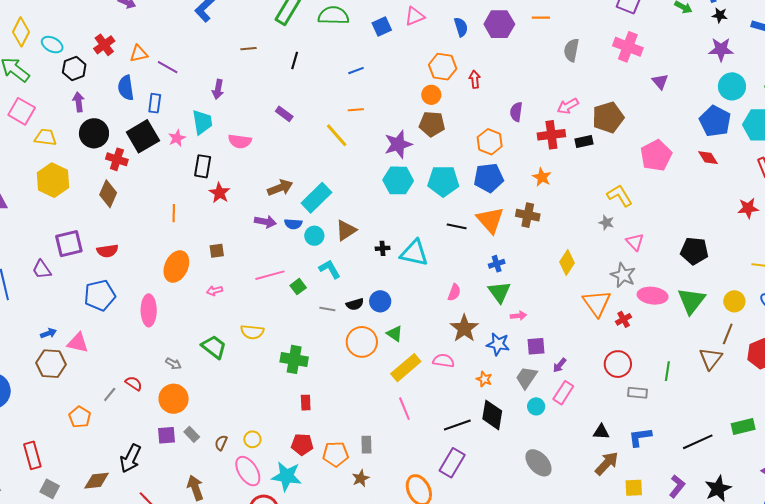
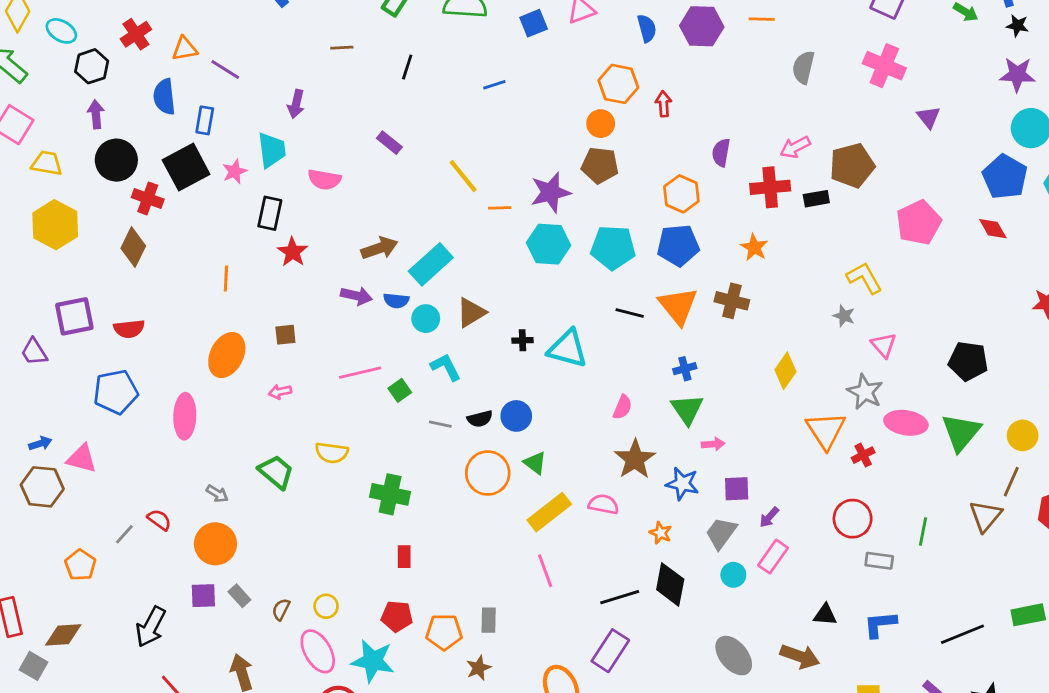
orange line: (356, 110) -> (500, 208), moved
brown arrow: (607, 463) -> (800, 656), moved, turned 64
brown diamond: (97, 481) -> (63, 635), moved

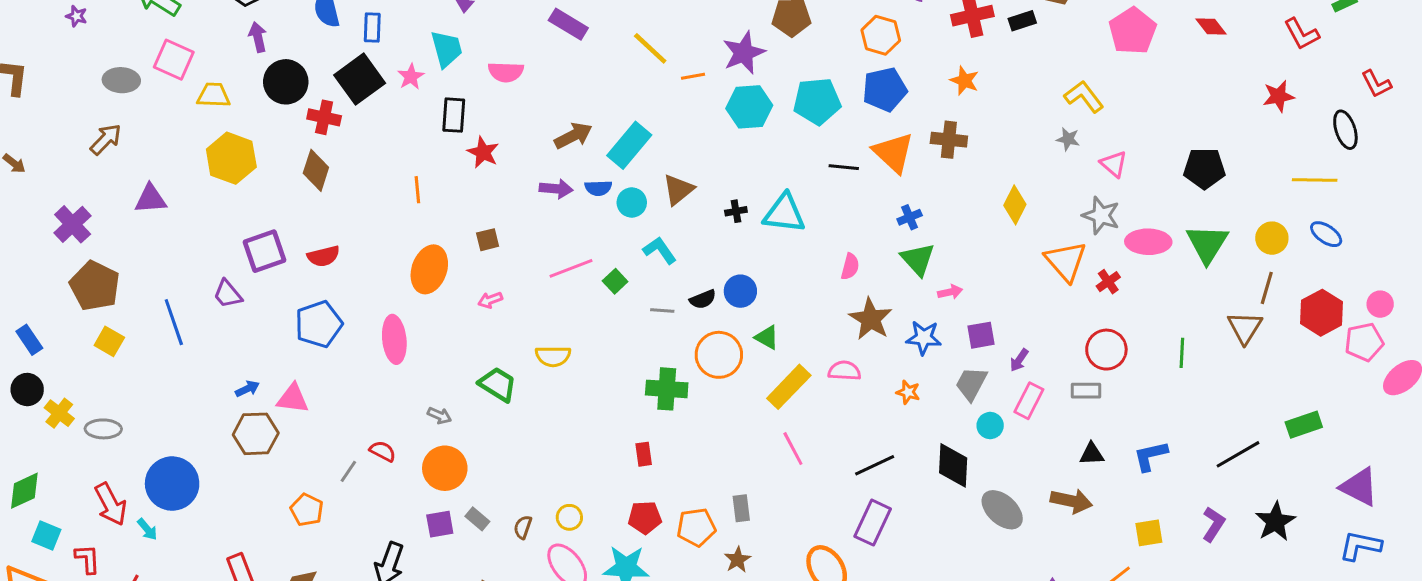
purple rectangle: (389, 143) -> (568, 24), size x1.4
green cross: (390, 494) -> (667, 389), moved
gray rectangle: (879, 561) -> (1086, 391), moved
black diamond: (670, 584) -> (953, 465), moved

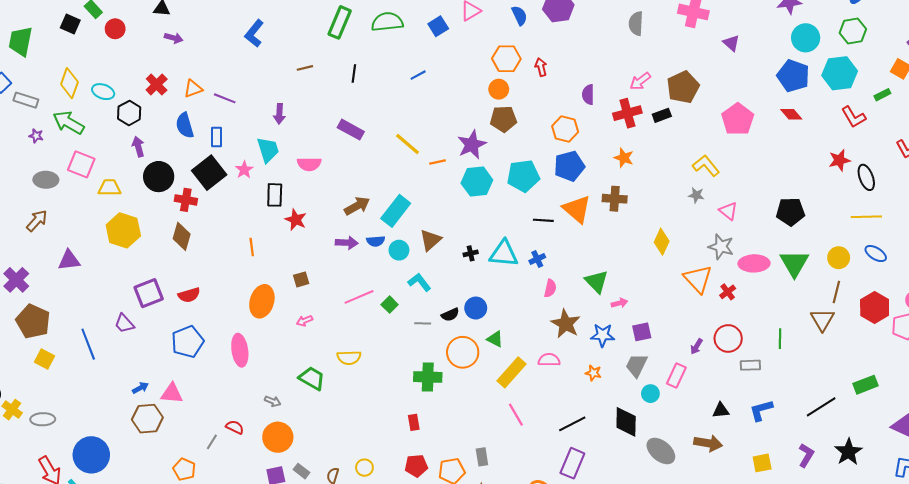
purple star: (76, 16) -> (36, 136), moved
black ellipse: (1345, 130) -> (866, 177), moved
blue cross: (910, 217) -> (537, 259), moved
purple arrow: (1019, 360) -> (696, 346), moved
gray rectangle: (1086, 391) -> (750, 365), moved

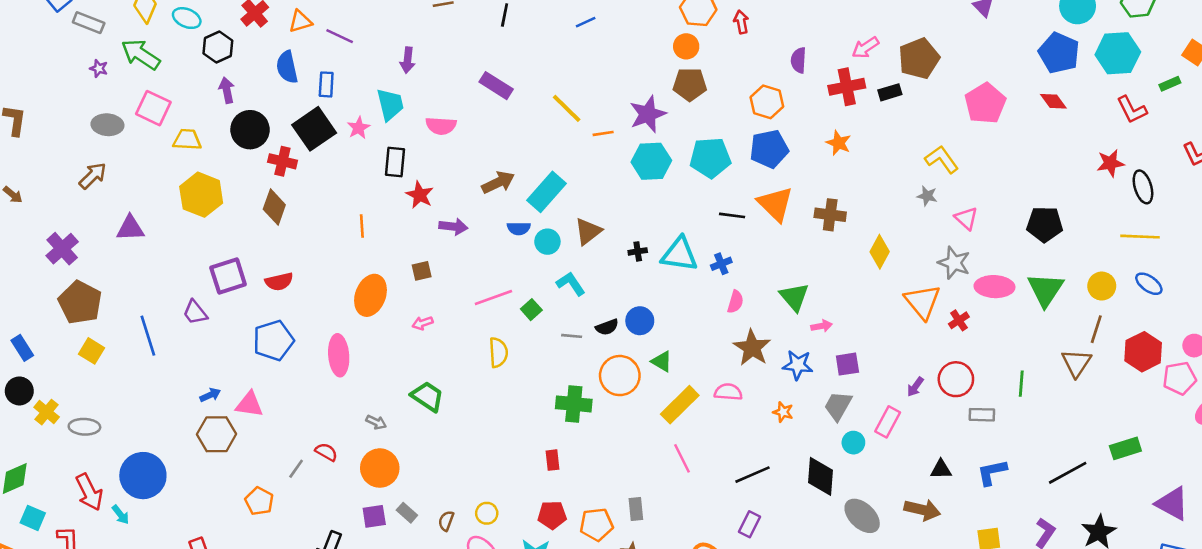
brown cross: (615, 199) -> (830, 215), moved
purple arrow: (347, 243) -> (453, 227), moved
yellow semicircle: (349, 358) -> (498, 352), moved, turned -95
purple rectangle: (572, 463) -> (750, 524), size x0.7

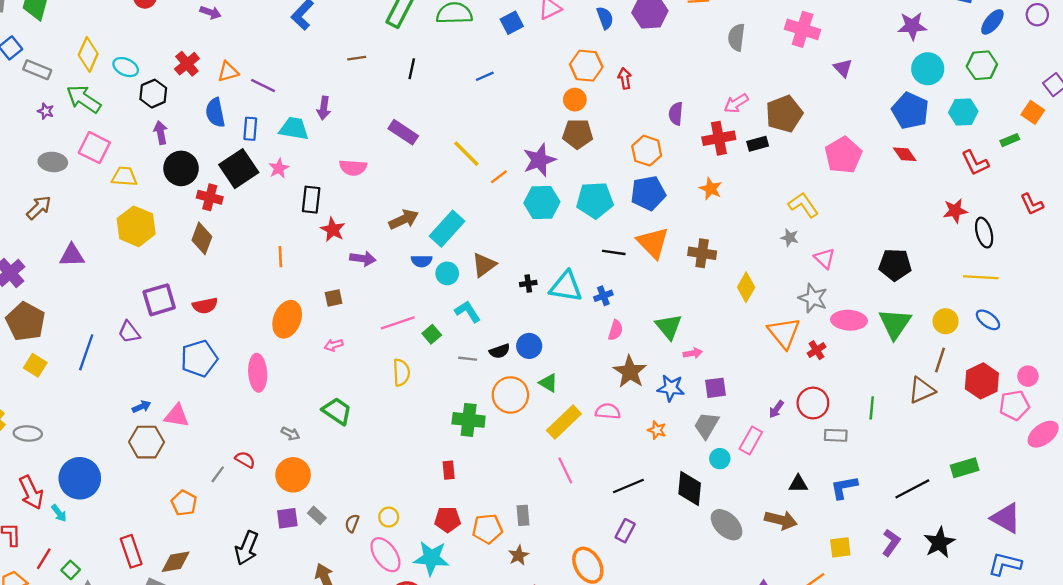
cyan hexagon: (1118, 53) -> (963, 112), size x0.7
cyan trapezoid: (390, 104) -> (294, 129), moved, turned -68
orange line: (603, 133) -> (499, 177), turned -30
blue line: (148, 336) -> (86, 352), turned 36
brown triangle: (1076, 363) -> (922, 390), turned 32

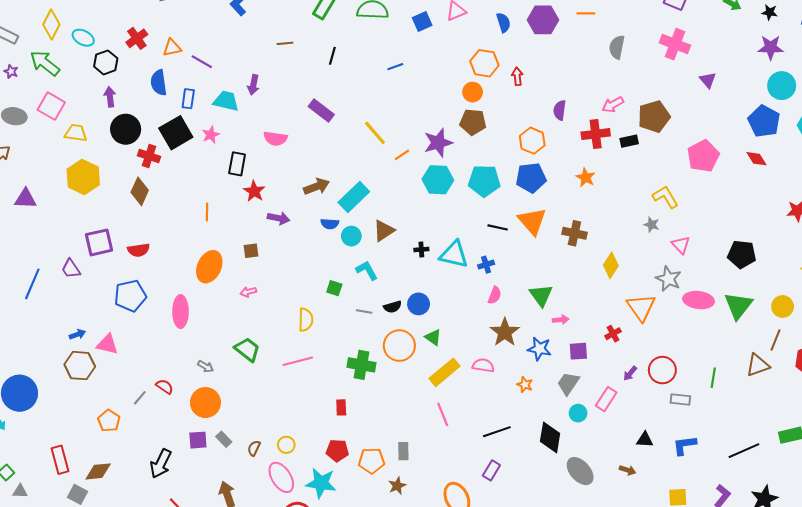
pink line: (398, 323) -> (298, 361), moved
green square: (432, 334) -> (334, 288), turned -35
red cross: (817, 350) -> (613, 334), moved
brown arrow: (781, 520) -> (628, 470), size x0.6

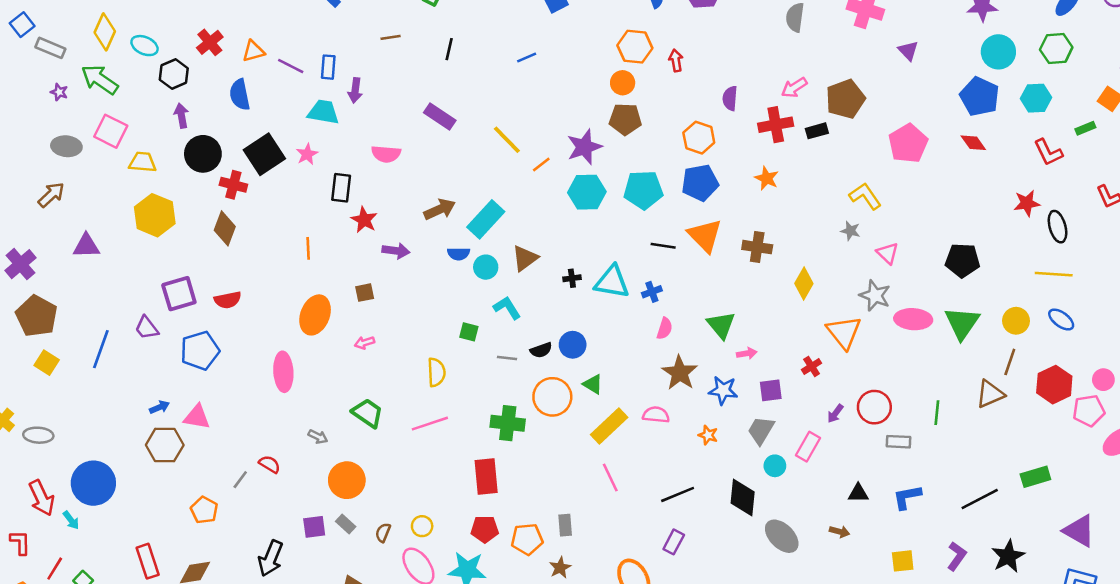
blue rectangle: (188, 99) -> (328, 67), moved
blue pentagon: (130, 296) -> (200, 351), moved
orange circle: (205, 403) -> (347, 480), moved
red rectangle: (341, 407) -> (486, 477), size x1.8

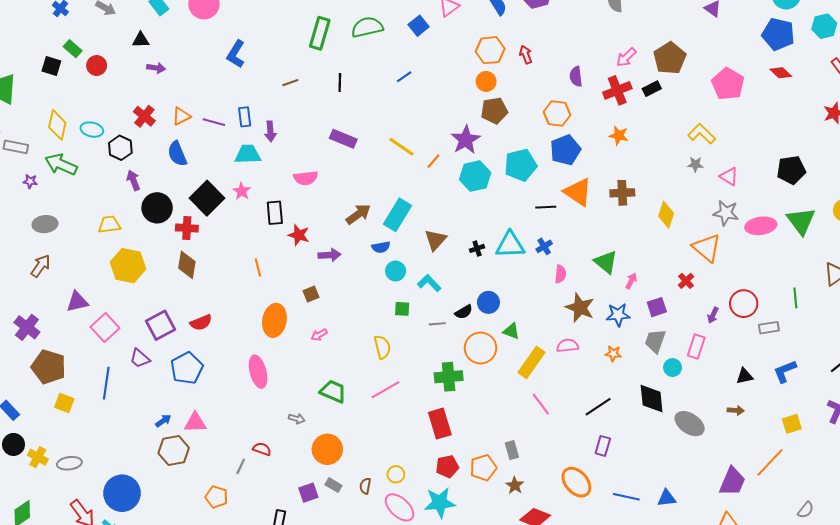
pink square: (111, 131) -> (105, 328), moved, turned 32
cyan circle: (486, 267) -> (396, 271), moved
pink arrow: (747, 353) -> (631, 281), turned -42

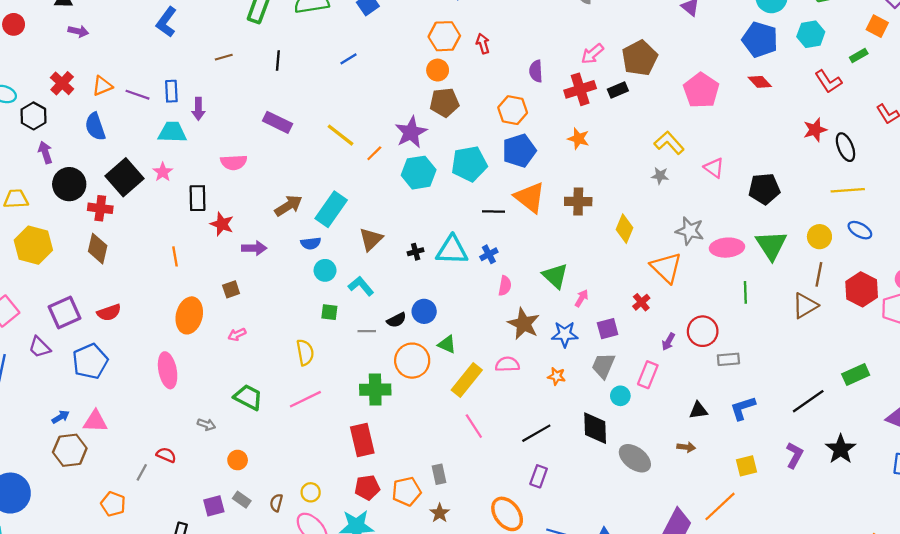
pink triangle: (729, 176) -> (714, 168), moved
green line: (795, 298) -> (745, 292), moved
orange circle: (327, 449) -> (238, 460), size x0.6

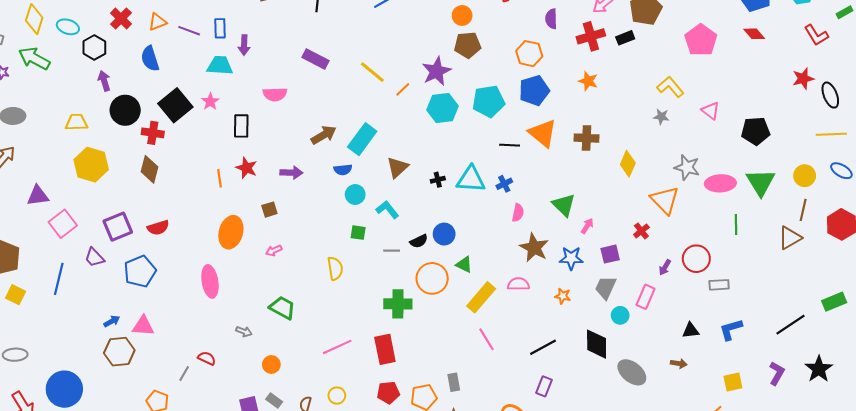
red star: (222, 224) -> (247, 168), moved
pink line: (305, 399) -> (337, 347), moved

